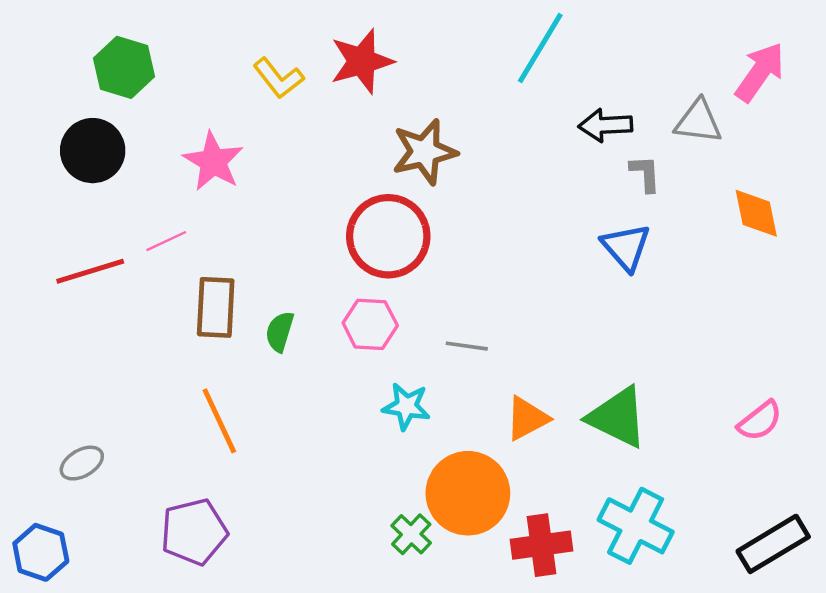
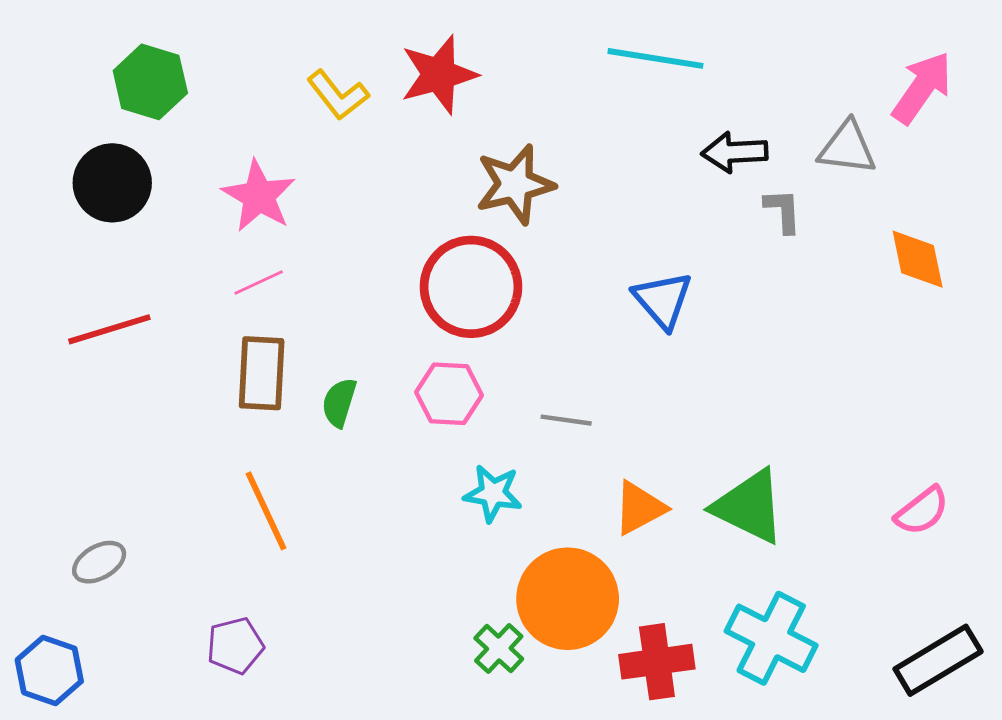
cyan line: (540, 48) -> (655, 58), turned 68
pink line: (166, 241) -> (259, 282), moved
blue triangle: (626, 247) -> (663, 300), moved
purple pentagon: (194, 532) -> (235, 646), size x0.7

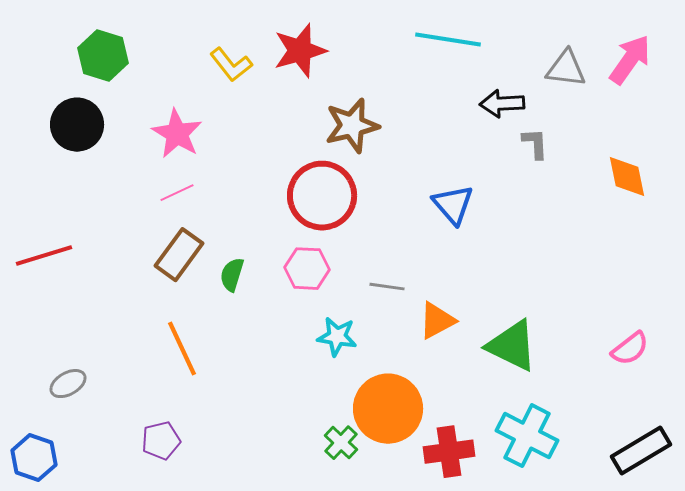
gray triangle: (847, 148) -> (566, 69), moved
red line: (109, 329) -> (44, 256), moved
brown rectangle: (262, 373) -> (179, 255), turned 33
orange triangle: (639, 508) -> (437, 321), moved

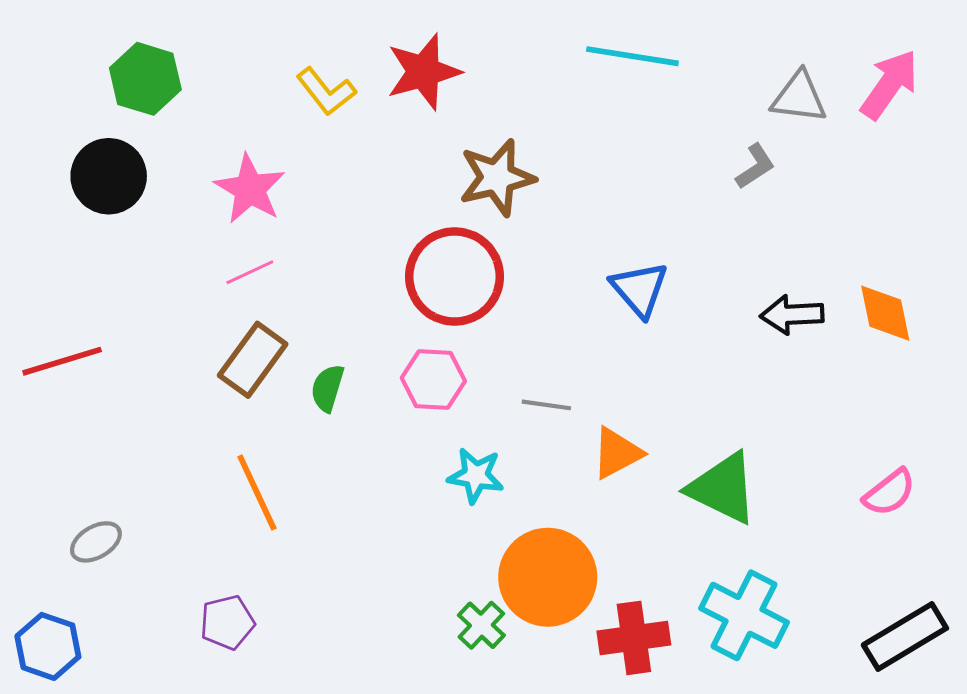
black arrow: (502, 104) -> (792, 315), moved
gray L-shape: (535, 144) -> (755, 166), moved, turned 60
orange diamond: (627, 177) -> (885, 313), moved

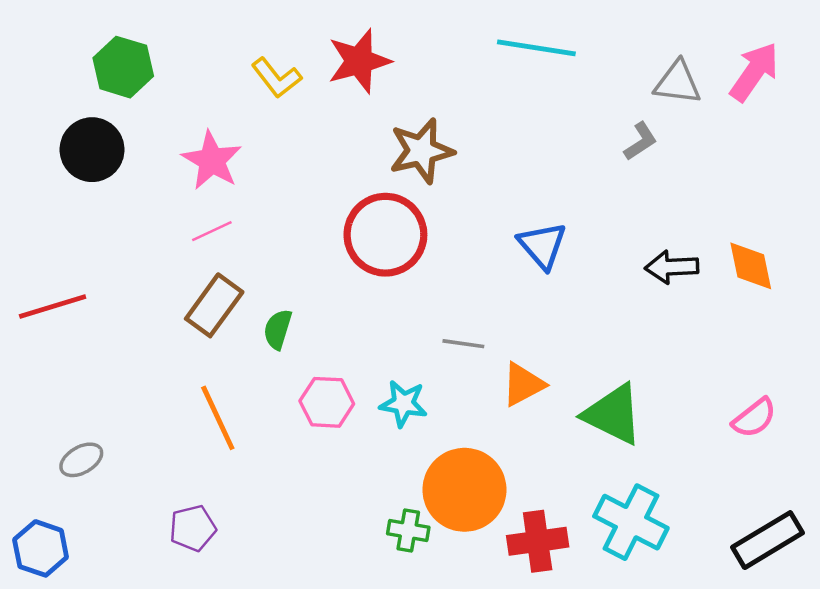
pink hexagon: (433, 380) -> (327, 402), moved
green cross: (481, 625) -> (408, 530), turned -33

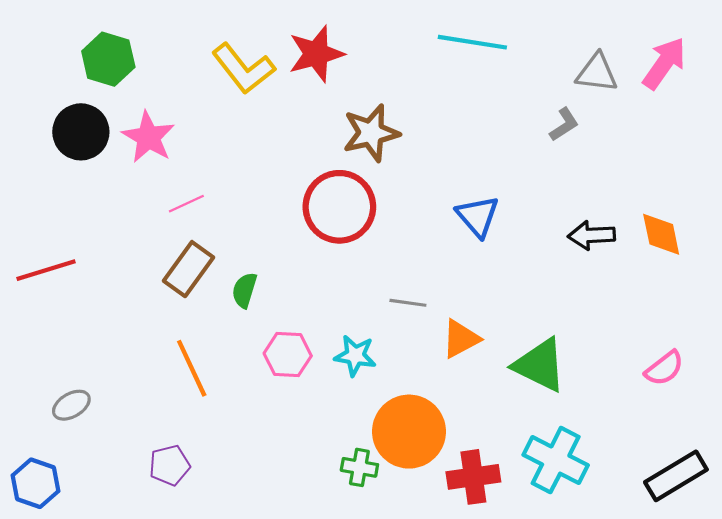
yellow L-shape: (276, 78) -> (243, 69), size x1.4
pink star: (212, 160) -> (148, 137), moved

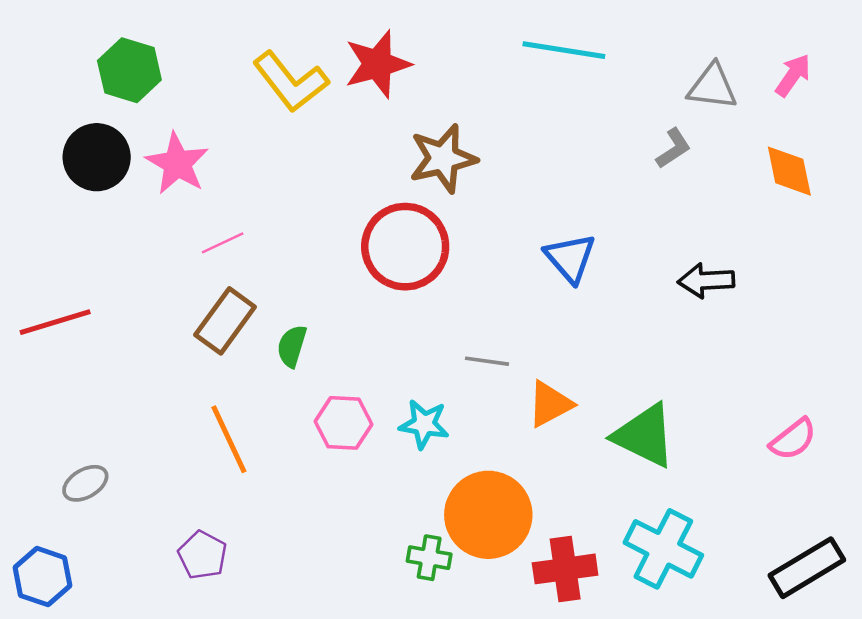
pink arrow: (664, 63) -> (793, 75), size x0.7
orange diamond: (661, 234) -> (789, 171), moved
purple pentagon: (169, 465) -> (202, 555), turned -30

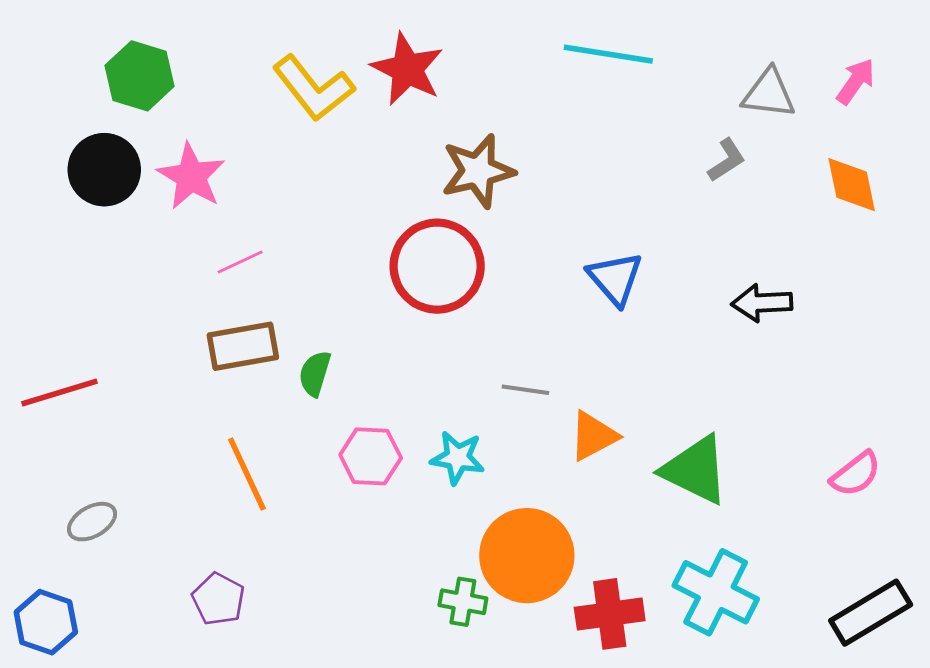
red star: (377, 64) -> (407, 69), turned -30
brown rectangle: (225, 321) -> (243, 346), turned 44
red line: (55, 322) -> (59, 392), moved

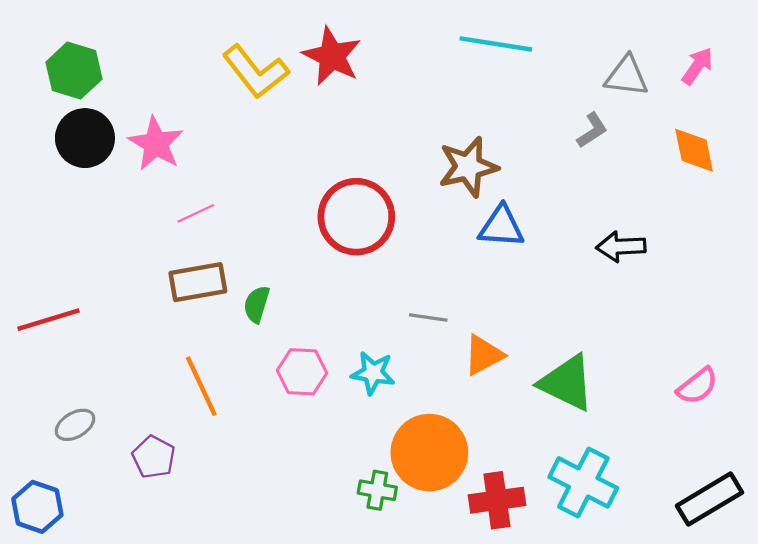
green hexagon: (140, 76) -> (74, 71), moved
brown star: (478, 171) -> (468, 167), moved
blue triangle: (615, 278) -> (501, 227), turned -45
purple pentagon: (218, 599) -> (154, 457), moved

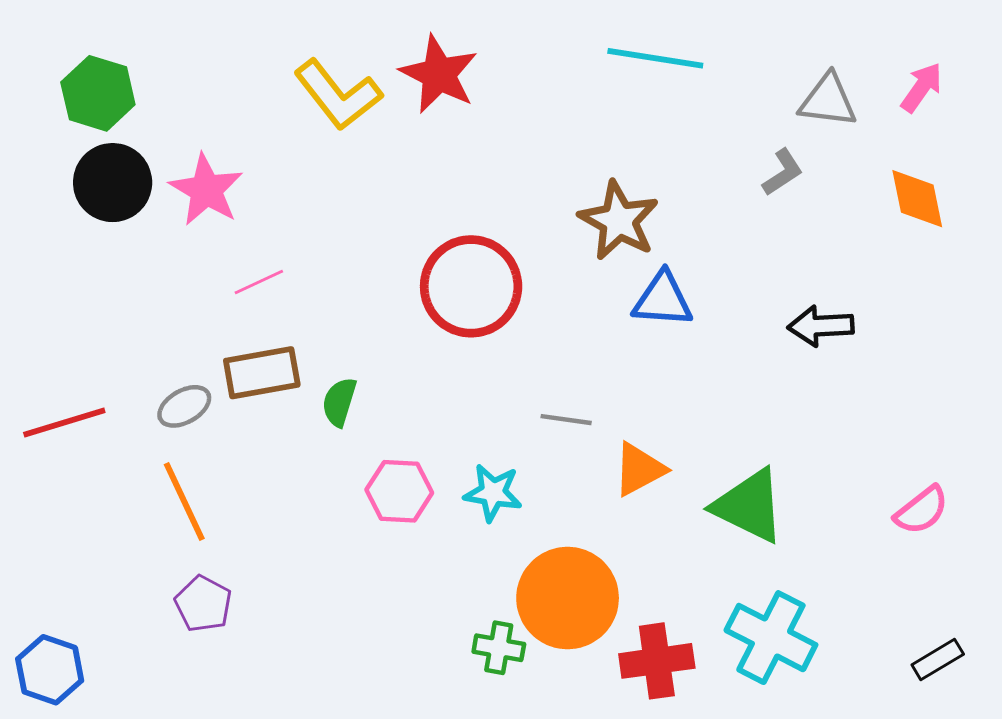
brown star: (468, 167) -> (619, 221), turned -30
orange line: (201, 386) -> (184, 501), moved
gray ellipse: (75, 425) -> (184, 406), moved
black rectangle: (710, 499) -> (938, 659), size x0.6

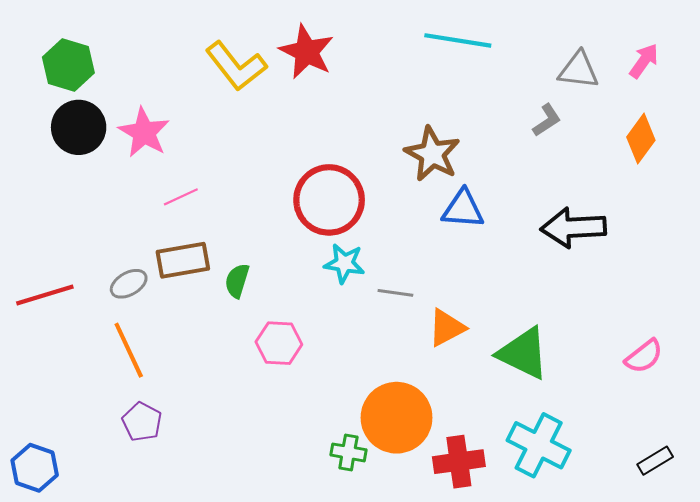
orange diamond: (917, 199) -> (641, 139), turned 48
black arrow: (821, 326) -> (573, 228), size x1.4
cyan star: (493, 493) -> (344, 263), moved

